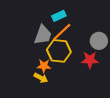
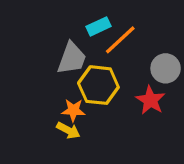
orange line: (62, 32) -> (120, 40), moved
red star: (90, 60) -> (150, 100), turned 30

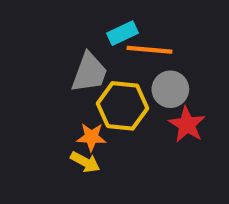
orange line: (120, 40) -> (150, 50), turned 48
gray circle: (166, 68) -> (170, 89), moved

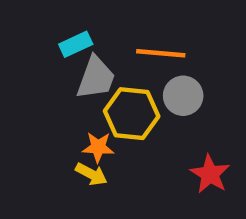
cyan rectangle: (123, 33) -> (76, 44), moved
red star: (187, 125) -> (210, 174), moved

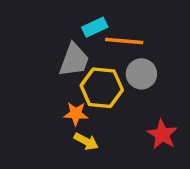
cyan rectangle: (76, 44) -> (95, 27), moved
yellow arrow: (91, 174) -> (86, 141), moved

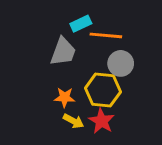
yellow hexagon: (102, 88) -> (103, 90), moved
red star: (162, 134) -> (101, 121), moved

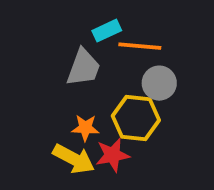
yellow arrow: (73, 121) -> (74, 159), moved, size x1.5
red star: (101, 121) -> (113, 155), moved, turned 30

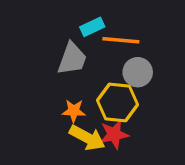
red star: (113, 155) -> (114, 134), moved
yellow arrow: (74, 159) -> (87, 138), moved

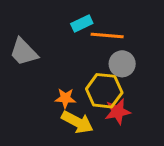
gray trapezoid: (72, 59) -> (24, 52), moved, turned 116
red star: (114, 134) -> (118, 112), moved

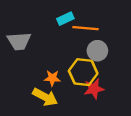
gray trapezoid: (24, 52) -> (19, 41), turned -50
yellow arrow: (77, 122) -> (45, 97), moved

